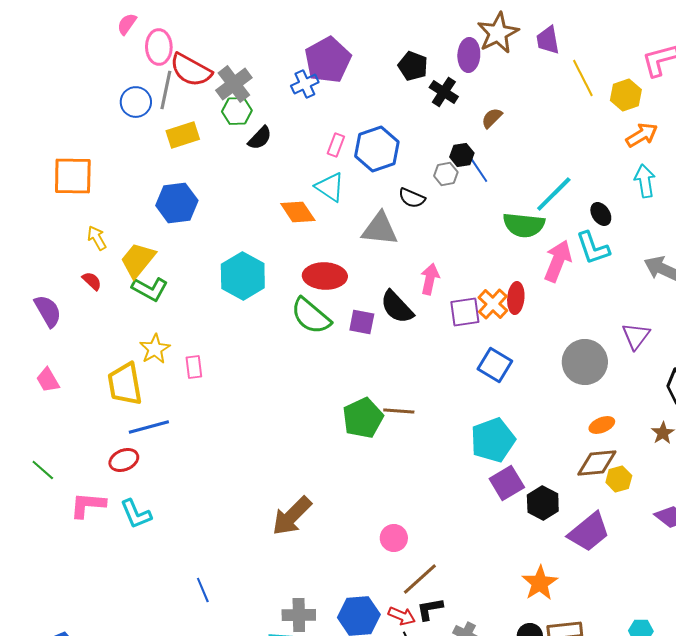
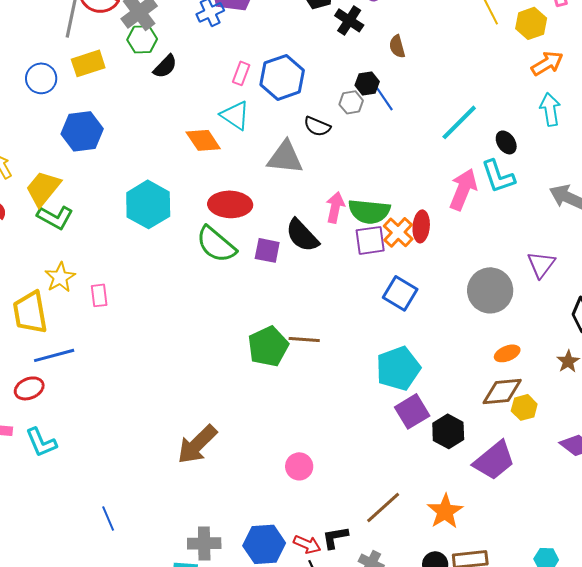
blue circle: (136, 102) -> (41, 78), moved
brown semicircle: (492, 118) -> (397, 46), turned -60
green semicircle: (524, 225) -> (369, 211), moved
brown line: (420, 579) -> (383, 507), moved

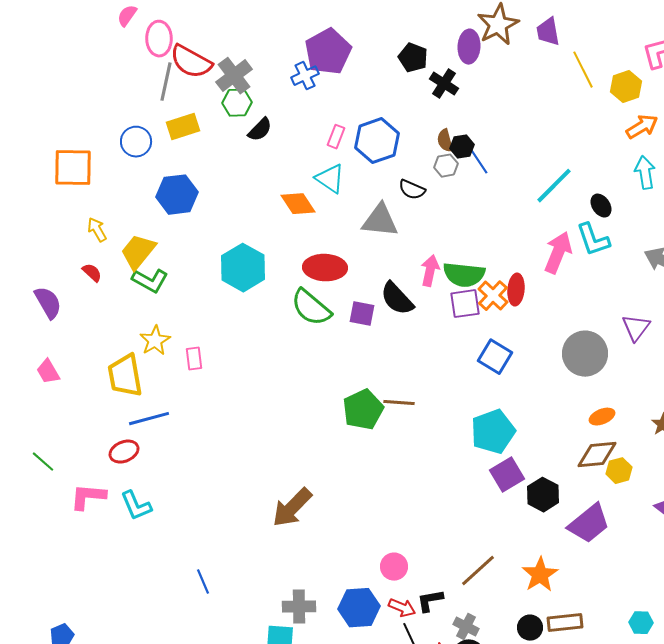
brown semicircle: (397, 46) -> (445, 141), moved
pink circle: (299, 466) -> (394, 567), moved

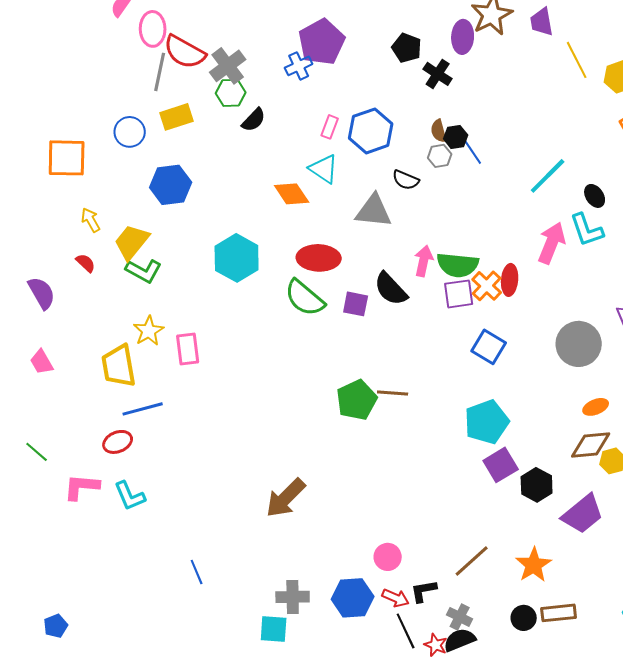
pink rectangle: (194, 359) -> (188, 349), size x1.4

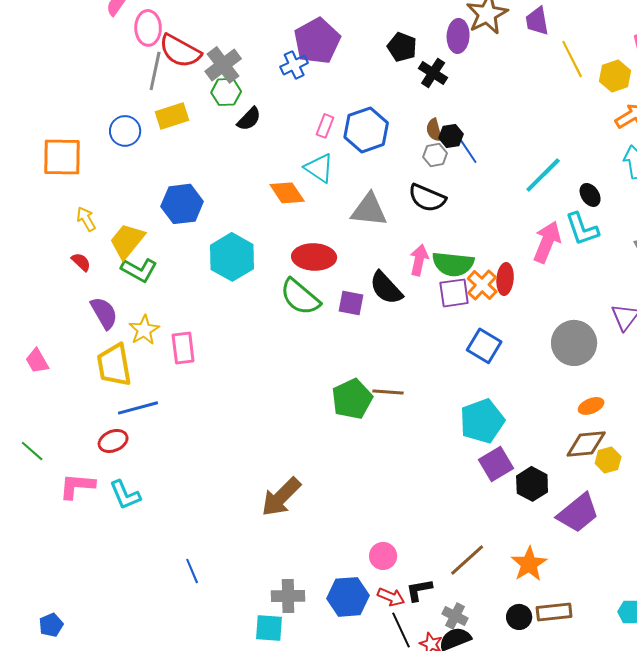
black semicircle: (406, 180) -> (427, 198), moved, size x1.4
blue hexagon: (171, 185) -> (182, 204), moved
purple semicircle: (42, 293) -> (104, 313), moved

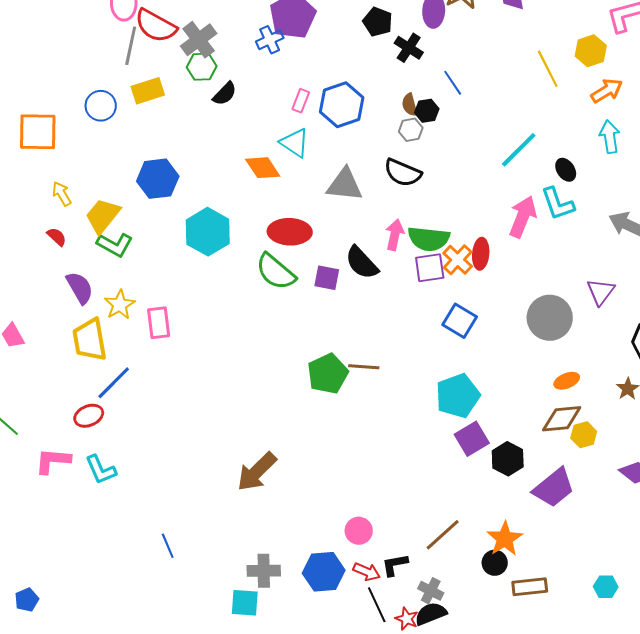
yellow line: (572, 59) -> (548, 69), moved
blue line: (468, 151) -> (453, 83), moved
blue line: (138, 408) -> (114, 383), turned -30
black circle: (519, 617) -> (495, 563), moved

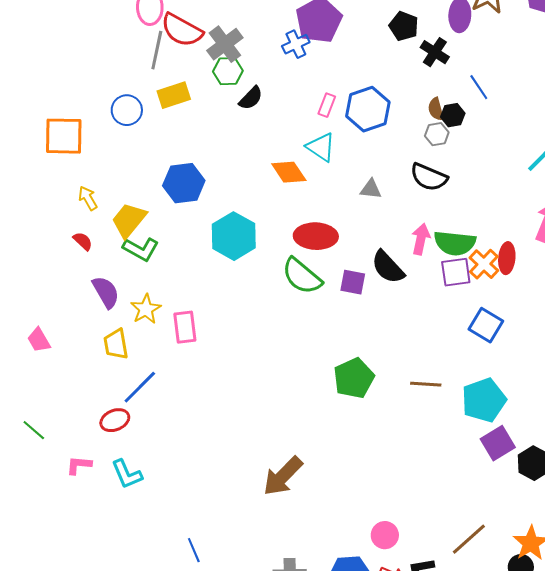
gray triangle: (345, 185) -> (371, 189), size x0.6
yellow trapezoid: (90, 340) -> (116, 344), size x0.7
brown line: (364, 367) -> (426, 384), moved
pink L-shape: (53, 461) -> (79, 465), size x0.7

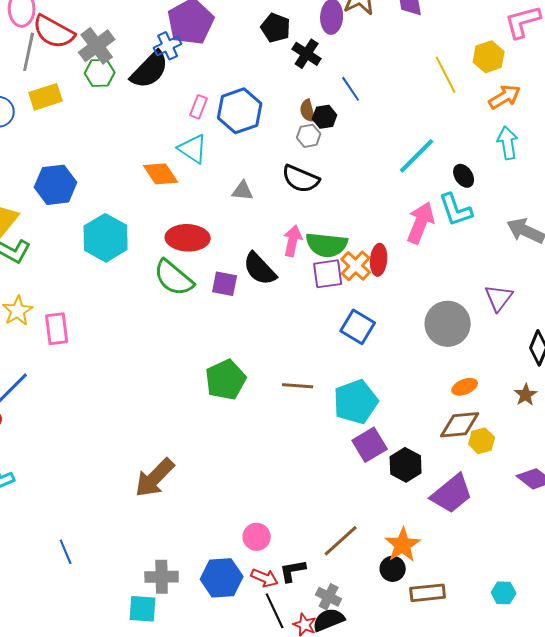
black semicircle: (251, 98) -> (150, 70), moved, size x1.6

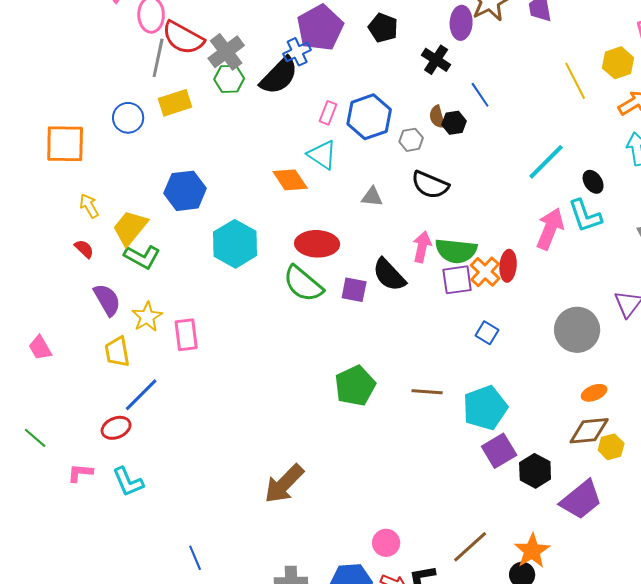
black pentagon: (276, 28) -> (383, 28), moved
gray hexagon: (309, 136) -> (411, 140), moved
blue square: (358, 327) -> (487, 333), size x0.7

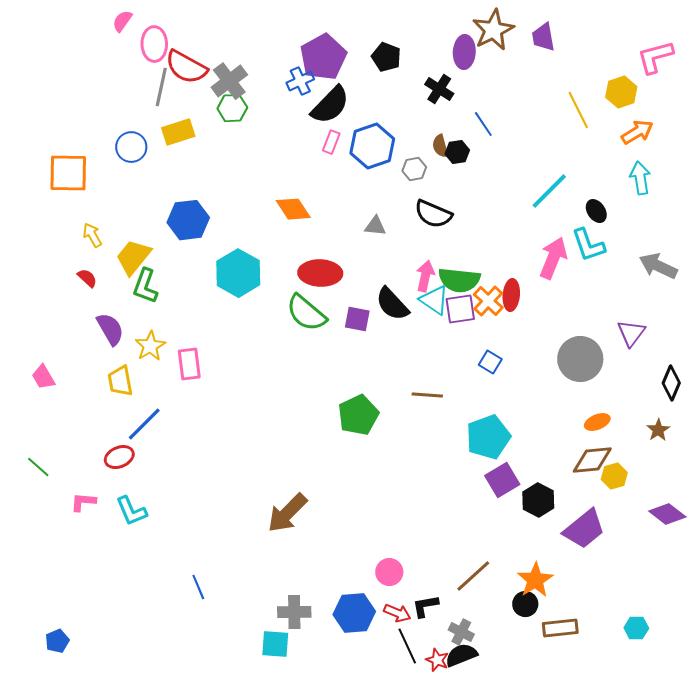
black semicircle: (279, 76) -> (330, 105), moved
cyan triangle: (322, 155) -> (434, 300), moved
green L-shape: (142, 257) -> (145, 286), turned 81
brown line: (427, 392) -> (427, 395), moved

